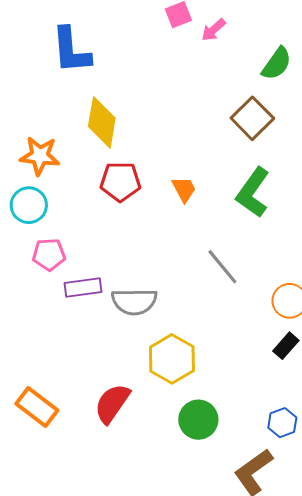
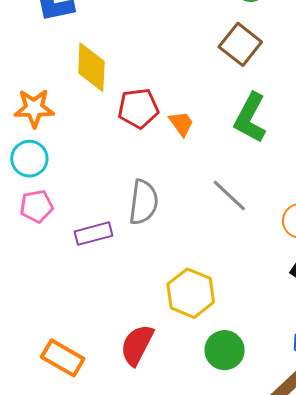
red pentagon: (120, 182) -> (138, 108), moved
pink pentagon: (49, 254) -> (37, 206), moved
gray semicircle: (134, 302) -> (144, 202), moved, turned -75

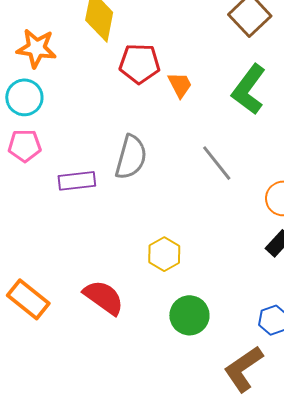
yellow hexagon: (191, 293) -> (164, 254), size x0.7
red semicircle: (137, 345) -> (104, 297), turned 90

